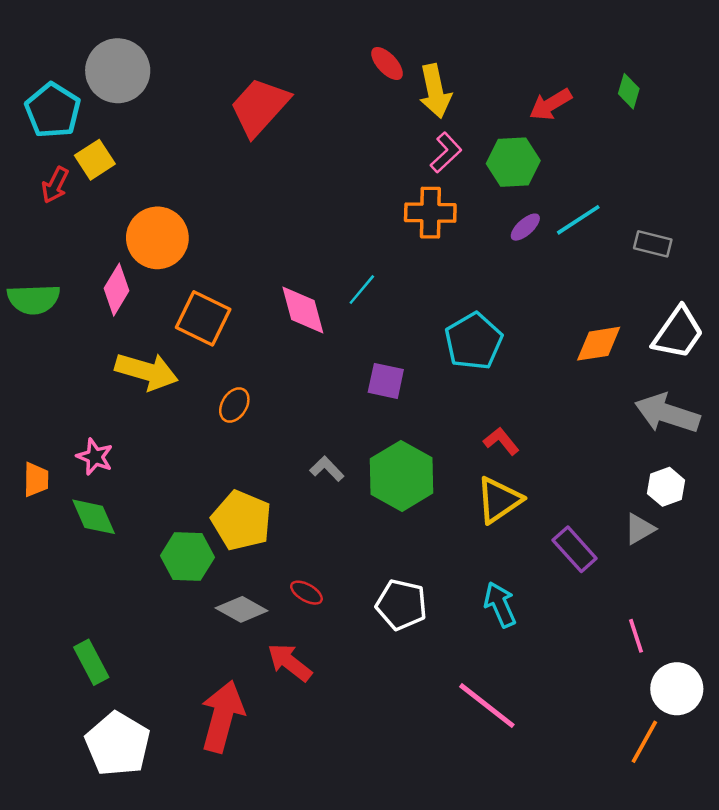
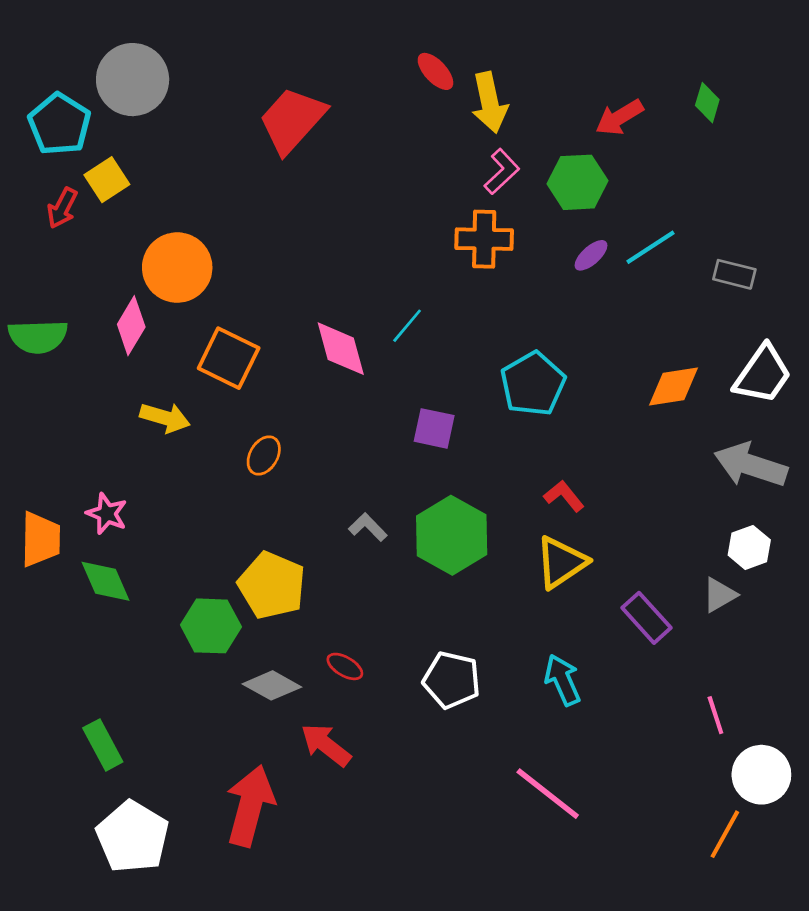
yellow arrow: (147, 371) -> (165, 418), size x0.7
orange trapezoid: (36, 480) -> (41, 539), size x1.4

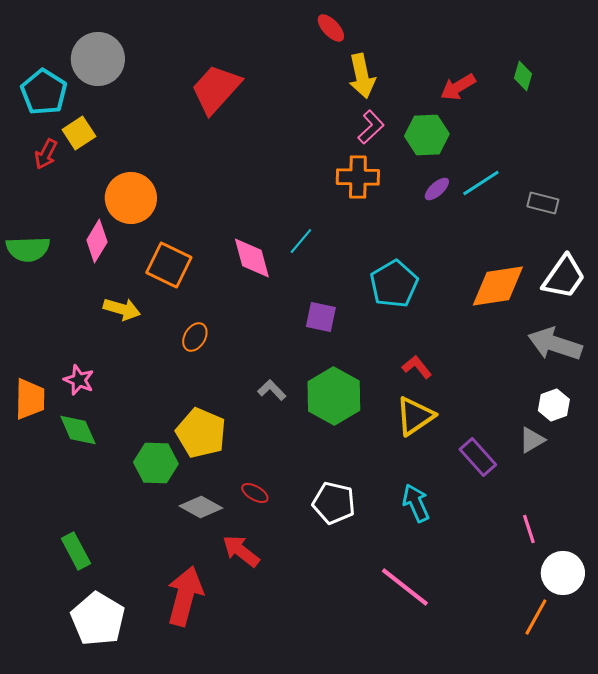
red ellipse: (435, 71) -> (331, 28), moved
orange diamond: (673, 387) -> (498, 286), size x1.4

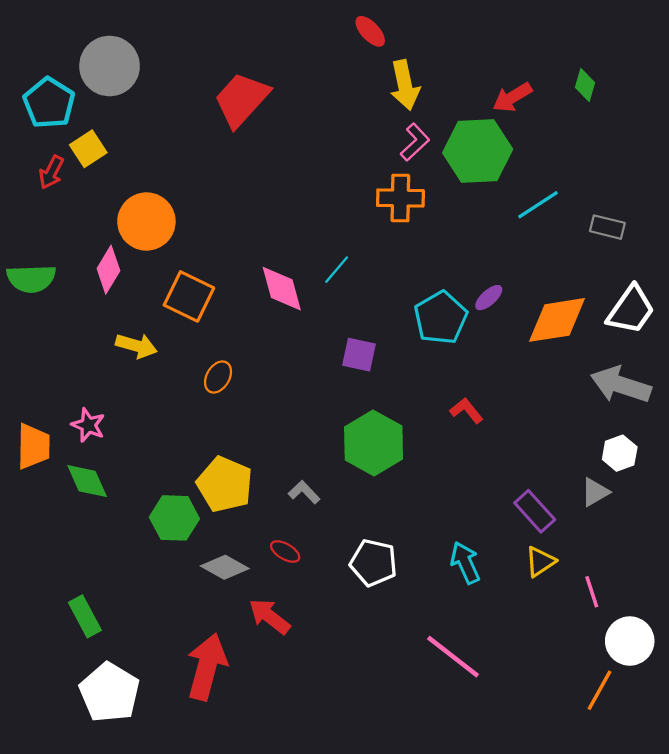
green hexagon: (427, 135) -> (478, 151), size x1.4
purple ellipse: (437, 189) -> (489, 298), moved
gray L-shape: (272, 390) -> (304, 492), moved
yellow triangle: (415, 416) -> (540, 562), moved, size x0.7

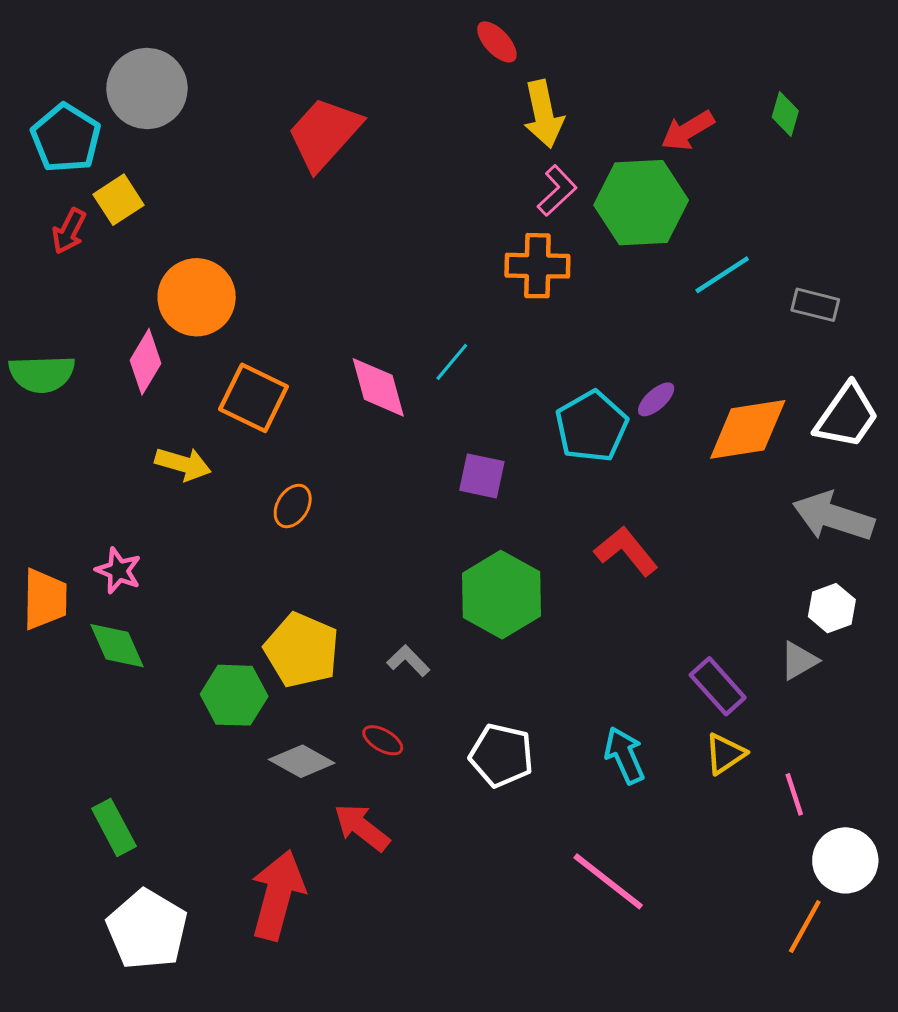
red L-shape: (466, 411) -> (626, 551), size x1.4

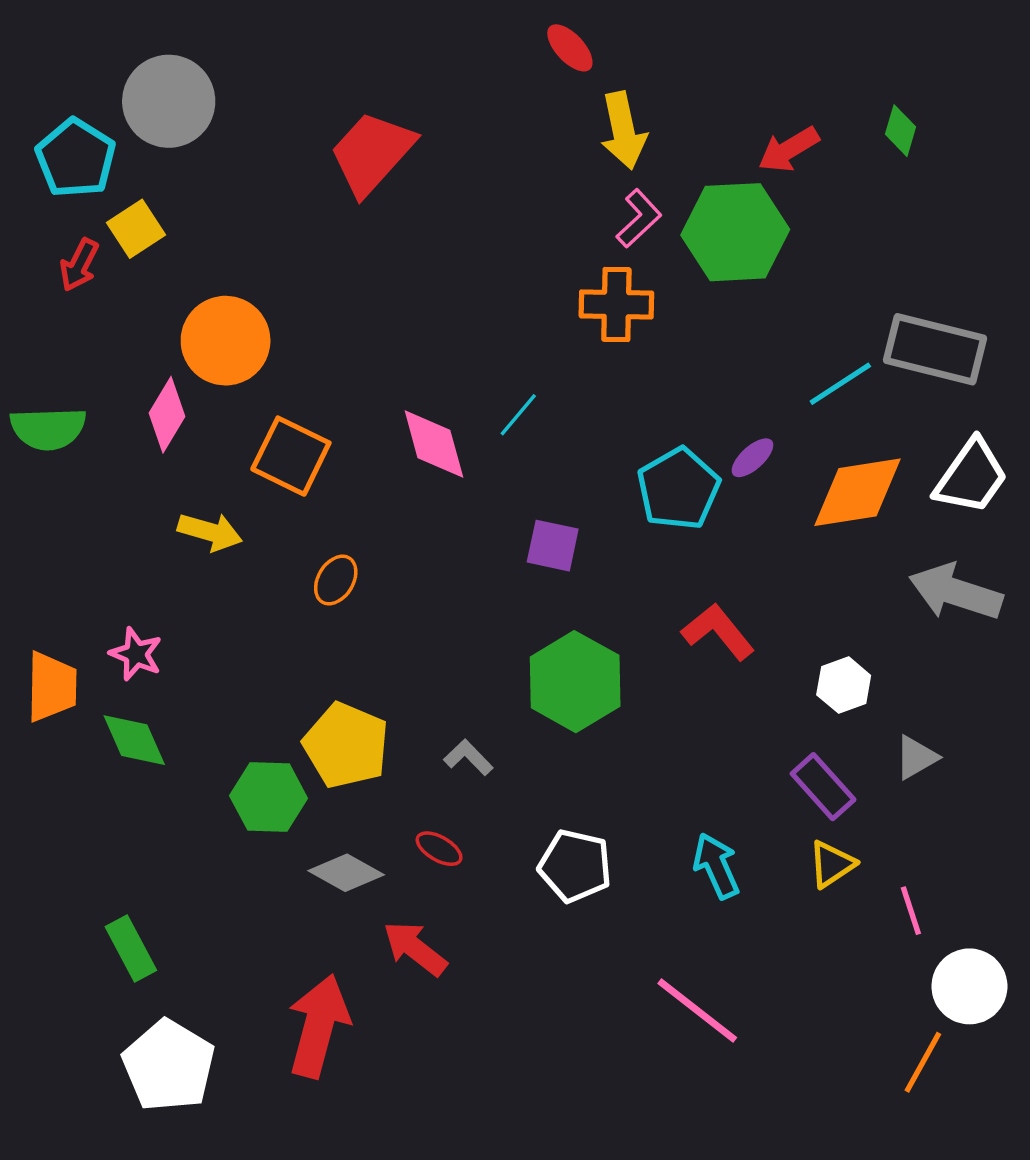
cyan line: (722, 275) -> (840, 384), moved
gray rectangle: (815, 305) -> (935, 349), size x1.8
white hexagon: (832, 608) -> (844, 685), moved

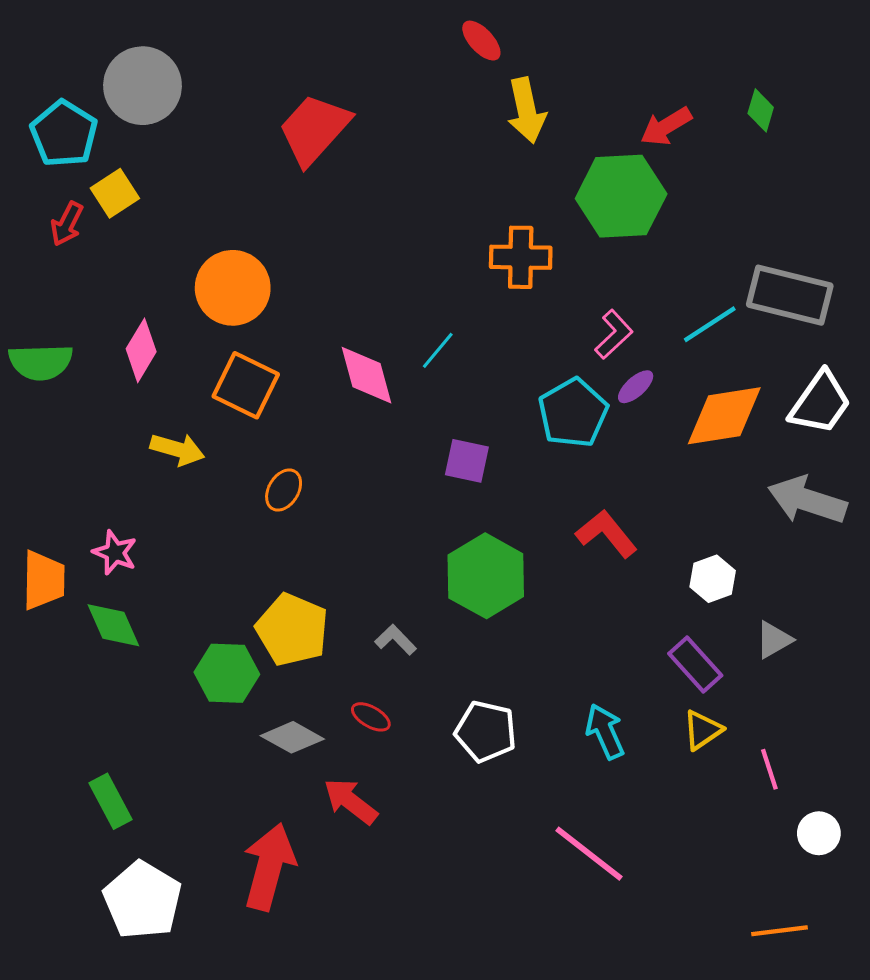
pink L-shape: (639, 218) -> (614, 334), moved
orange circle: (226, 341) -> (233, 288), moved
white circle: (969, 986) -> (819, 833), size x0.7
orange line: (923, 1062) -> (780, 931), moved, turned 54

